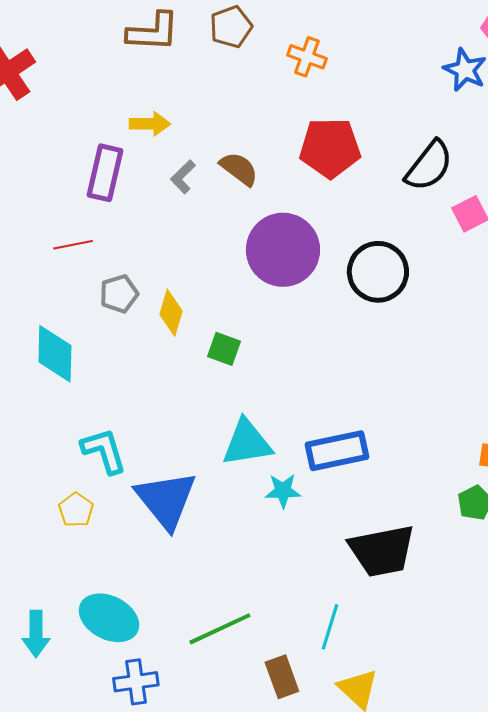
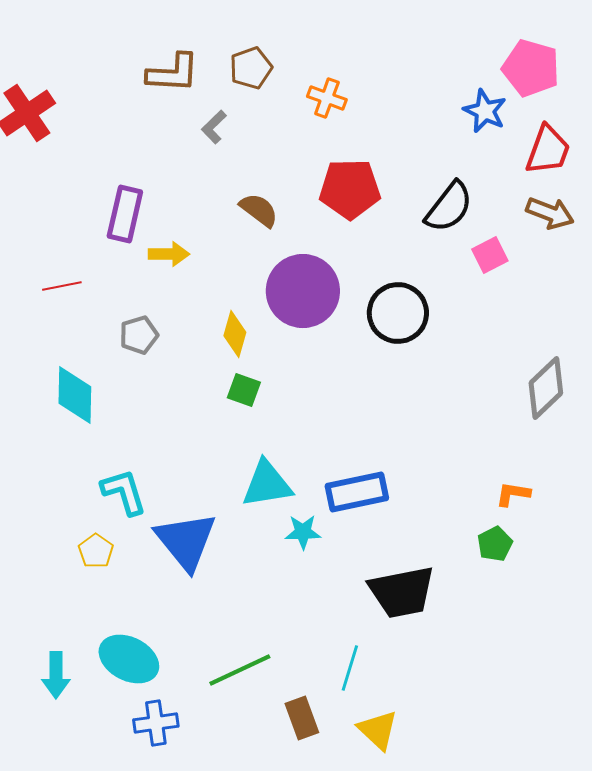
yellow arrow: (150, 124) -> (169, 254), moved
gray L-shape: (183, 177) -> (214, 127), moved
red line: (73, 245) -> (62, 286), moved
yellow diamond: (171, 313) -> (235, 334), moved

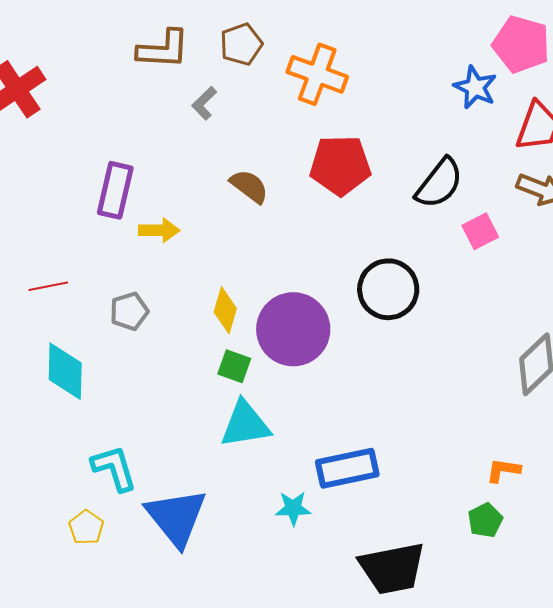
orange cross: (327, 98) -> (317, 74), size x1.5
red line: (62, 286) -> (48, 286), moved
purple circle: (303, 291) -> (293, 329), moved
cyan triangle: (267, 484) -> (245, 424), moved

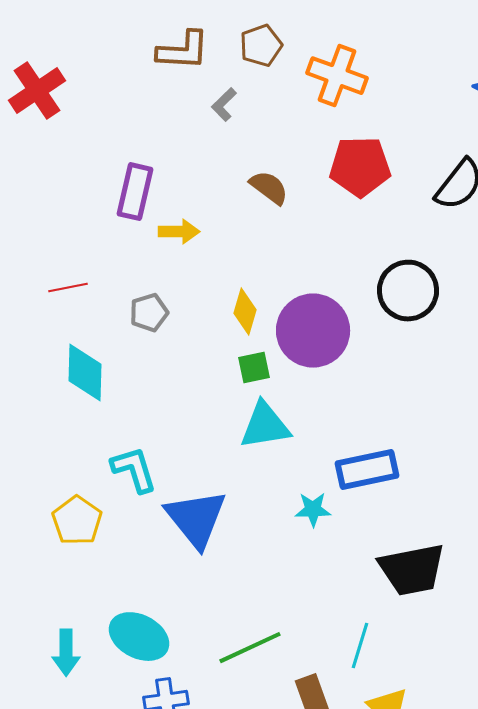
green square: (234, 366) -> (254, 368), turned -32
yellow pentagon: (86, 527) -> (77, 521), moved, size x1.4

